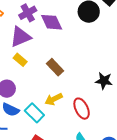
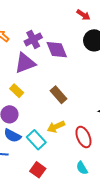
yellow rectangle: (20, 60) -> (17, 91), moved

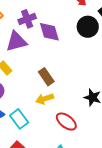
yellow arrow: (56, 127) -> (45, 99), moved
red ellipse: (83, 137) -> (66, 122), turned -35

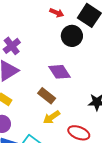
purple diamond: (49, 32) -> (60, 72), moved

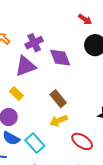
purple diamond: (60, 72) -> (60, 58), moved

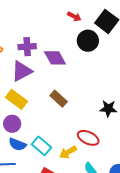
purple cross: (34, 43) -> (27, 47), turned 30
yellow rectangle: (16, 94) -> (17, 99), size x1.5
yellow arrow: (59, 121) -> (68, 152), moved

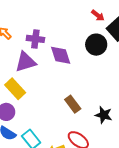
red arrow: (74, 17) -> (98, 15), moved
brown rectangle: (59, 99) -> (73, 104), moved

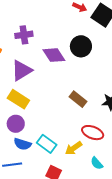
purple cross: (35, 39) -> (24, 35), moved
black circle: (96, 45) -> (81, 46), moved

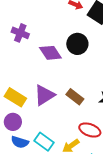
purple cross: (24, 35) -> (20, 33), turned 30
purple triangle: (22, 70) -> (44, 95), moved

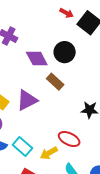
brown rectangle: (75, 97) -> (55, 82), moved

